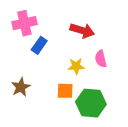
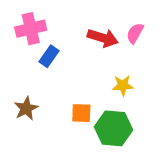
pink semicircle: (101, 59) -> (135, 33), moved, turned 42
yellow star: (76, 66) -> (123, 85), moved

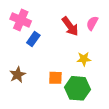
pink cross: (31, 29) -> (21, 20), turned 36
red arrow: (103, 38) -> (70, 26), turned 36

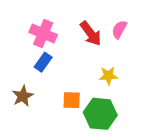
pink cross: (21, 20) -> (43, 34), moved
blue rectangle: (33, 39) -> (43, 62), moved

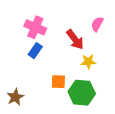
red arrow: (91, 34) -> (75, 39), moved
brown star: (23, 96) -> (15, 97), moved

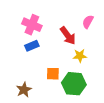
blue rectangle: (35, 51) -> (32, 46), turned 32
brown star: (15, 97) -> (24, 90), moved

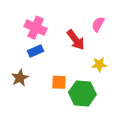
yellow star: (80, 56) -> (99, 64), moved
brown star: (24, 90) -> (20, 78), moved

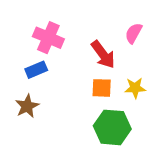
blue rectangle: (36, 51) -> (36, 70), moved
orange square: (59, 82) -> (102, 88), moved

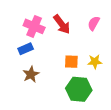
red arrow: (103, 54) -> (62, 24), moved
brown star: (27, 106) -> (31, 74), moved

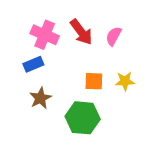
pink semicircle: (94, 23) -> (114, 36), moved
green hexagon: (79, 89) -> (83, 118), moved

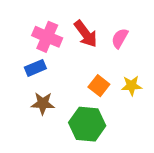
orange square: (94, 81) -> (99, 86), turned 36
brown star: (40, 98) -> (43, 103), turned 30

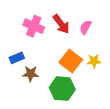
blue rectangle: (35, 68) -> (17, 58), moved
orange square: (99, 86) -> (71, 61), size x1.5

